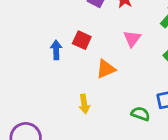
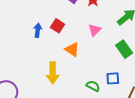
orange triangle: (106, 69) -> (72, 49), turned 49
yellow arrow: (84, 104) -> (53, 73), size x1.5

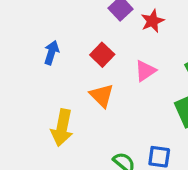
red square: (58, 26) -> (102, 55), moved

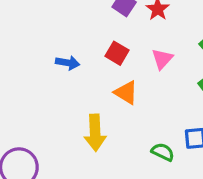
blue arrow: (51, 53) -> (68, 63), turned 95

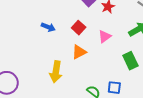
orange triangle: (126, 93) -> (79, 52), turned 49

